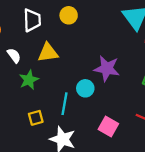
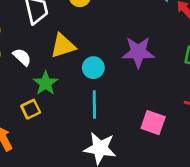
cyan circle: (85, 88) -> (93, 68), moved
yellow square: (36, 118) -> (31, 109), moved

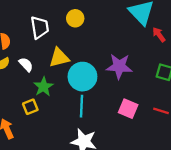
cyan circle: (93, 68) -> (82, 77), size x1.6
pink square: (153, 123) -> (128, 109), moved

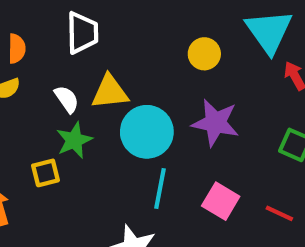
yellow circle: (75, 18) -> (204, 54), moved
white semicircle: (26, 65) -> (67, 99), moved
cyan line: (82, 106) -> (160, 189), moved

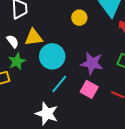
purple star: (215, 123) -> (92, 63), moved
cyan line: (160, 189) -> (59, 84), turned 30

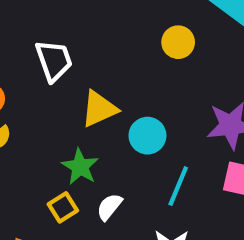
white semicircle: (13, 41) -> (109, 207), moved, turned -88
cyan circle: (52, 56) -> (147, 136), size x0.7

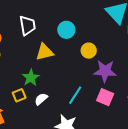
yellow circle: (178, 42) -> (89, 51), moved
cyan circle: (147, 136) -> (66, 30), moved

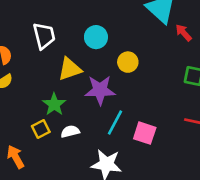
purple star: (105, 71) -> (100, 90), moved
pink square: (105, 97) -> (145, 133), moved
white semicircle: (41, 99) -> (70, 131), turned 32

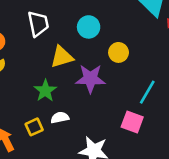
cyan line: (115, 123) -> (147, 92), moved
yellow square: (41, 129) -> (34, 127), moved

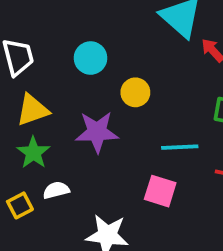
yellow triangle: (62, 57) -> (32, 110), moved
cyan line: (147, 92) -> (180, 147), turned 60

